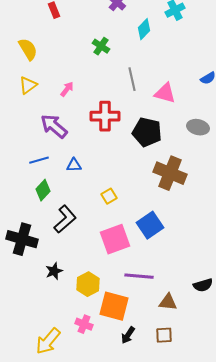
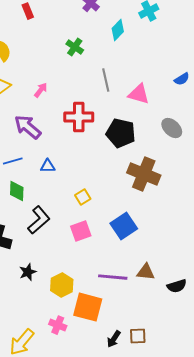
gray ellipse: (198, 127) -> (172, 128), turned 30
green diamond: (43, 190) -> (17, 191), turned -40
pink square: (115, 239) -> (81, 231), moved, size x0.7
brown triangle: (168, 302) -> (146, 272), moved
black arrow: (128, 335) -> (114, 339), moved

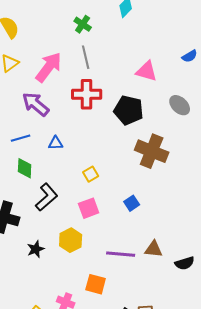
gray line: (106, 80) -> (86, 57), moved
pink arrow: (41, 90) -> (49, 67), size x2.0
blue square: (124, 226) -> (132, 203), size x0.6
yellow hexagon: (62, 285) -> (71, 240), moved
orange square: (88, 307) -> (96, 284), size x0.7

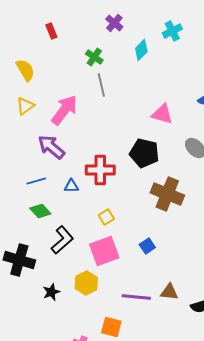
green cross: (83, 24) -> (94, 57), moved
gray line: (86, 57) -> (101, 85), moved
red cross: (87, 94) -> (100, 170), moved
green diamond: (25, 168) -> (40, 211), turned -45
pink square: (89, 208) -> (104, 251), size x1.4

